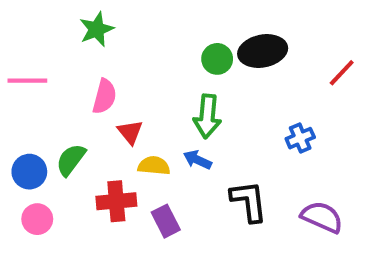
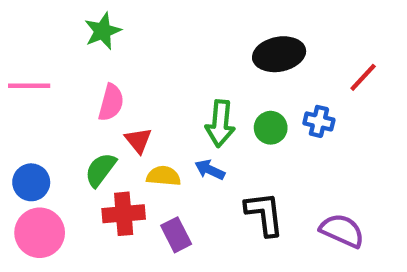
green circle: (217, 59) -> (271, 128), moved
blue cross: (300, 138) -> (319, 121), moved, turned 36
green semicircle: (71, 160) -> (101, 170), moved
pink circle: (37, 219) -> (40, 233), size x1.5

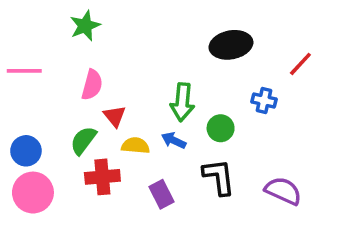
green circle: (271, 128) -> (221, 128), moved
purple rectangle: (176, 235) -> (161, 194), moved

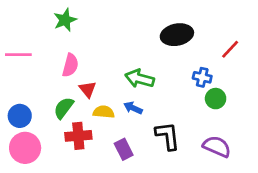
green arrow: (182, 102) -> (140, 79), turned 100
green circle: (221, 128) -> (216, 99), moved

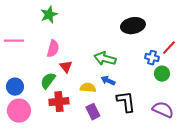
red line: (230, 49) -> (169, 48), moved
blue arrow: (133, 108) -> (108, 81), moved
yellow semicircle: (104, 112) -> (88, 88), moved

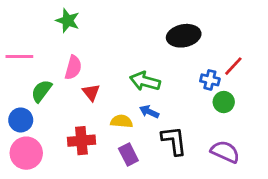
green star: (49, 15) -> (68, 21), turned -30
green semicircle: (48, 81) -> (41, 91), moved

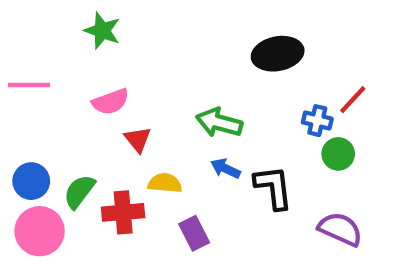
pink semicircle: (73, 67) -> (111, 102), turned 55
green semicircle: (41, 91) -> (79, 192), moved
yellow semicircle: (122, 121) -> (165, 183), moved
black L-shape: (174, 141) -> (273, 187), moved

